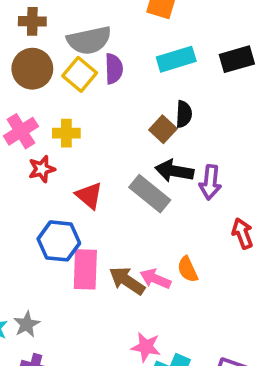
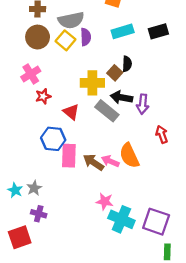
yellow cross: (66, 133) -> (92, 83), moved, size x1.5
orange semicircle: (188, 269) -> (129, 156), size x1.6

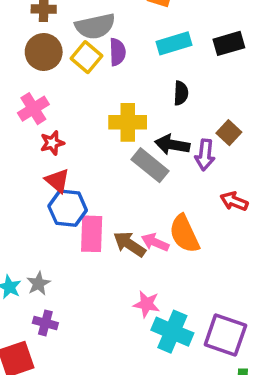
brown square: (115, 73) -> (229, 133), moved
red triangle: (71, 112) -> (57, 181), moved
red arrow: (162, 134) -> (234, 201), turned -48

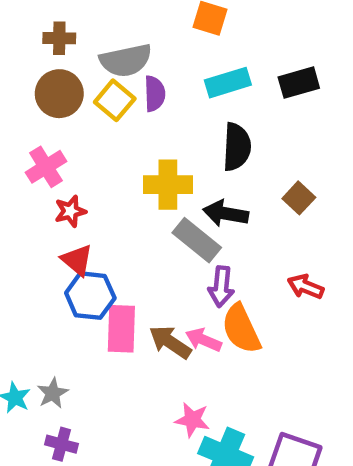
black semicircle: (181, 93) -> (237, 147), size x1.5
purple arrow: (205, 155) -> (221, 287), moved

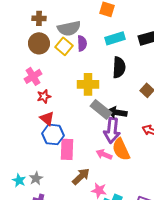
black arrow: (226, 213) -> (117, 112), moved
purple arrow: (221, 287) -> (112, 130), size x1.4
brown arrow: (170, 342) -> (81, 176), moved, turned 102

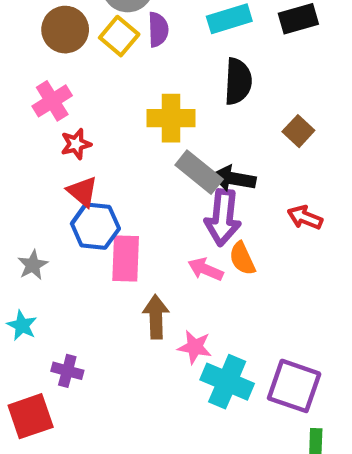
orange semicircle: (121, 149) -> (242, 259), size x0.7
brown arrow: (81, 176) -> (156, 317), turned -48
gray star: (36, 178) -> (33, 265), moved

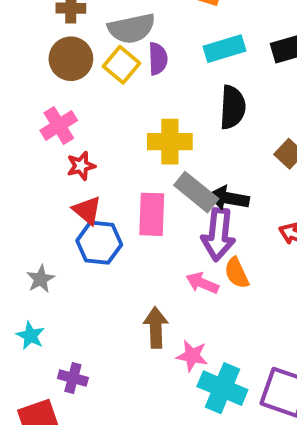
pink rectangle: (126, 259) -> (152, 214), moved

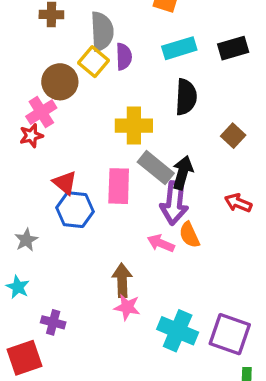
gray semicircle: (132, 28) -> (102, 31), turned -81
brown circle: (71, 59) -> (60, 82), moved
red star: (81, 166) -> (31, 136), moved
black arrow: (229, 198) -> (183, 173), turned 96
pink star: (192, 356) -> (127, 307), moved

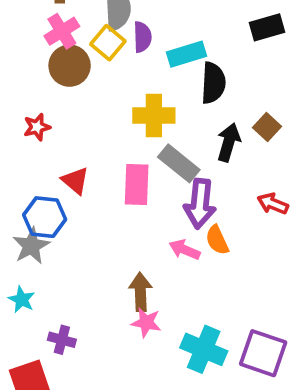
cyan rectangle: (179, 48) -> (186, 54), moved
pink cross: (41, 112) -> (62, 31), moved
black arrow: (183, 173) -> (229, 142), moved
blue hexagon: (75, 210) -> (45, 217), moved
gray star: (26, 240) -> (31, 246), size x1.4

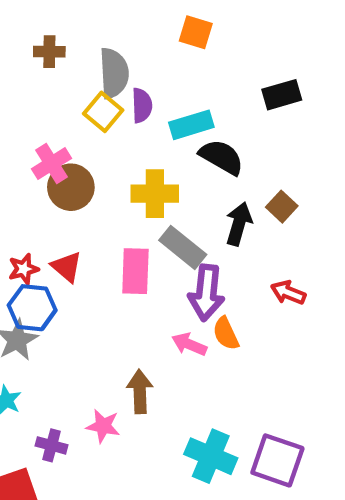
pink cross: (62, 31) -> (52, 164), moved
brown circle: (70, 66) -> (71, 187), moved
black semicircle: (213, 83) -> (221, 157), turned -63
red star: (37, 127) -> (24, 269), moved
pink star: (146, 322) -> (103, 426), moved

